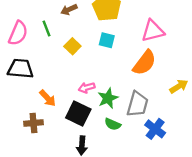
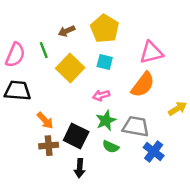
yellow square: (72, 46) -> (70, 68), size x1.6
pink arrow: (87, 88) -> (101, 95), moved
gray trapezoid: (137, 104) -> (136, 126), turned -96
brown cross: (33, 123) -> (49, 146), moved

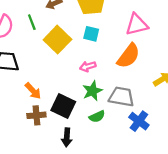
green semicircle: (111, 147) -> (97, 116), turned -49

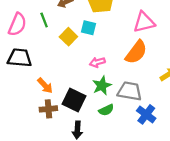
cyan square: (91, 34) -> (88, 28), moved
yellow square: (57, 40) -> (68, 37), size x0.7

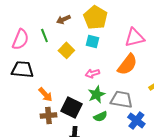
cyan square: (88, 28) -> (92, 41), moved

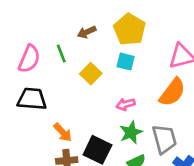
gray trapezoid: (121, 99) -> (164, 139), turned 65

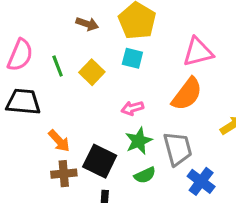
brown arrow: (87, 32) -> (87, 24), turned -138
green line: (61, 53) -> (58, 66), moved

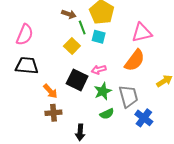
green line: (58, 66) -> (82, 28), moved
black square: (100, 161) -> (77, 80), moved

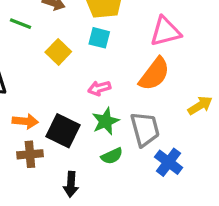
green line: (82, 28) -> (20, 24), moved, turned -48
black square: (77, 80) -> (63, 131), moved
orange arrow: (50, 91) -> (25, 121), turned -42

